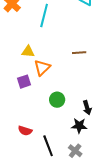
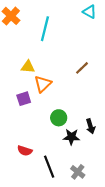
brown line: (79, 53) -> (82, 68), turned -40
black star: (79, 126) -> (71, 137), moved

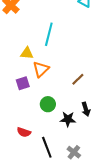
cyan line: (45, 29) -> (49, 34), moved
brown line: (82, 68) -> (78, 79), moved
green circle: (59, 118) -> (48, 104), moved

